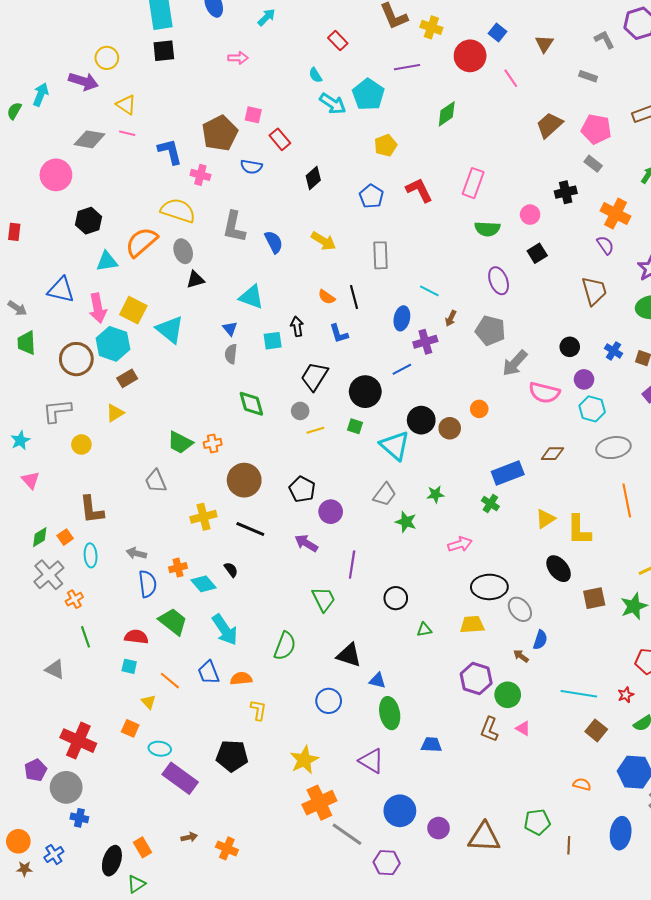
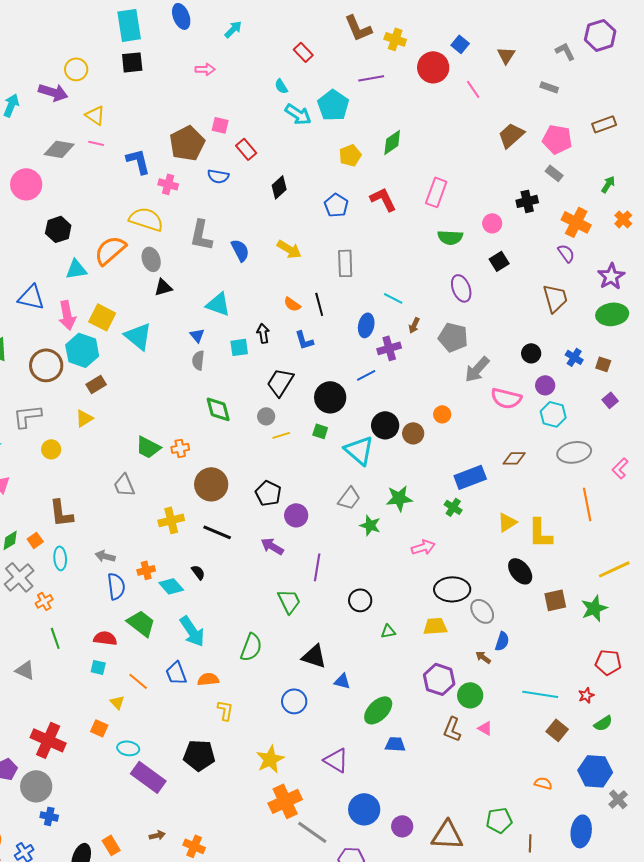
green diamond: (447, 114) -> (392, 142), moved
green star: (435, 494) -> (399, 498), size x1.5
green ellipse: (390, 713) -> (378, 710), moved, turned 56

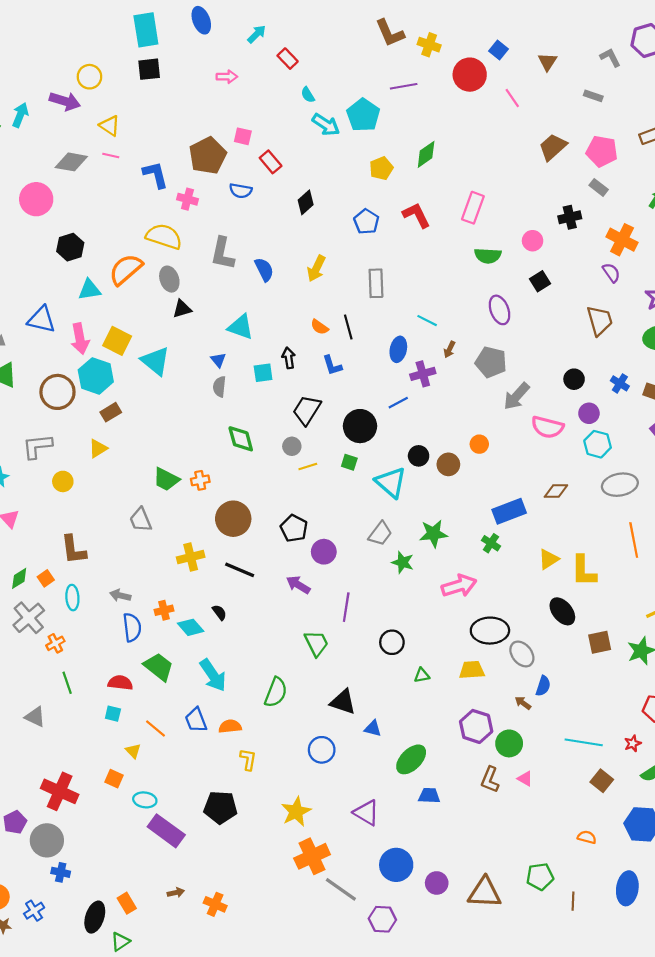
red rectangle: (303, 52) -> (288, 59), moved
yellow arrow: (289, 249) -> (316, 268), turned 85
black circle: (385, 425) -> (419, 456), size x0.7
pink arrow: (423, 547) -> (459, 586), size x1.4

